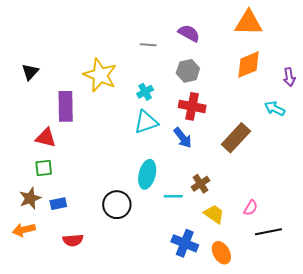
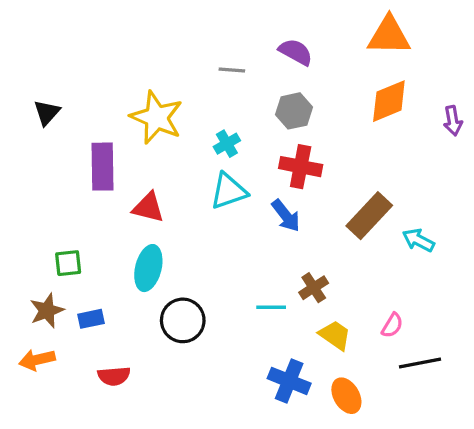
cyan arrow: (275, 108) -> (418, 240), moved
red triangle: (46, 138) -> (148, 207), moved
cyan ellipse: (147, 174) -> (148, 268), moved

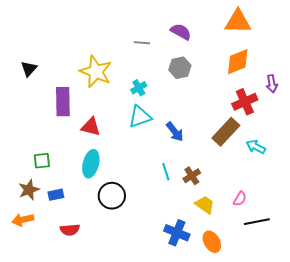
purple arrow: (453, 121) -> (272, 84), moved
red cross: (301, 167) -> (245, 102), moved, turned -35
cyan line: (271, 307) -> (166, 172), moved, turned 72

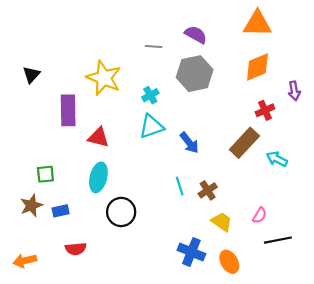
gray hexagon: (180, 68) -> (195, 74), size x1.5
red cross: (245, 102) -> (265, 110), size x0.7
orange arrow: (23, 220) -> (25, 261), moved

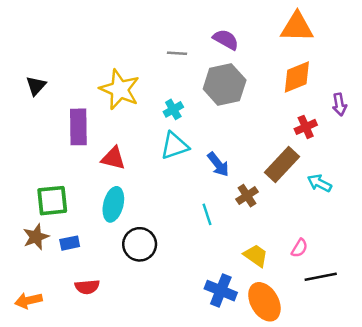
green square: (45, 174) -> (52, 201), size x1.5
brown cross: (208, 190) -> (247, 196), moved
orange ellipse: (229, 262) -> (264, 302), size x1.4

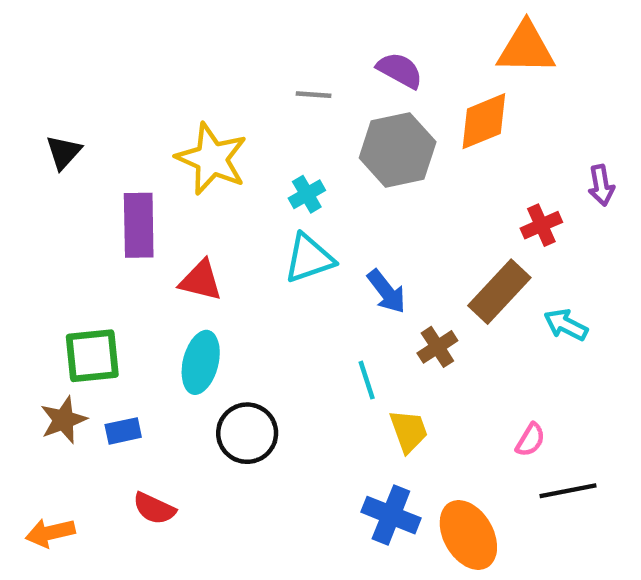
orange diamond: (297, 77) -> (484, 121), moved
yellow trapezoid: (256, 256) -> (409, 431), moved, turned 35
red semicircle: (87, 287) -> (154, 508), turned 30

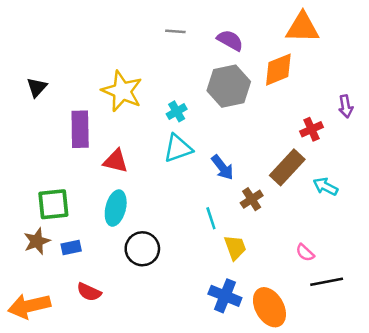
gray line: (314, 95) -> (175, 31), moved
pink semicircle: (530, 440) -> (305, 253), turned 102
orange arrow: (50, 533) -> (29, 306), size x1.5

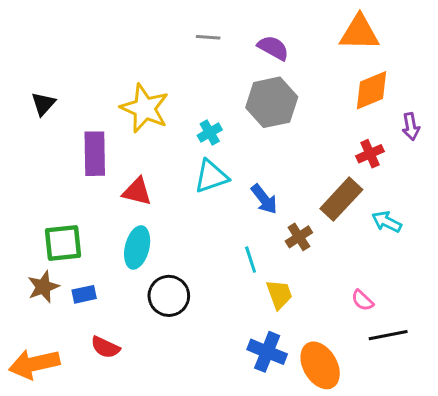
orange diamond: (278, 70) -> (372, 90), moved

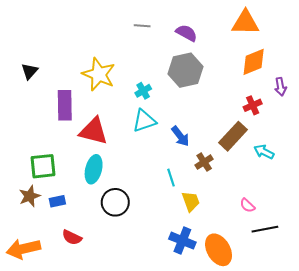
red triangle: (137, 192) -> (94, 131), size x1.4

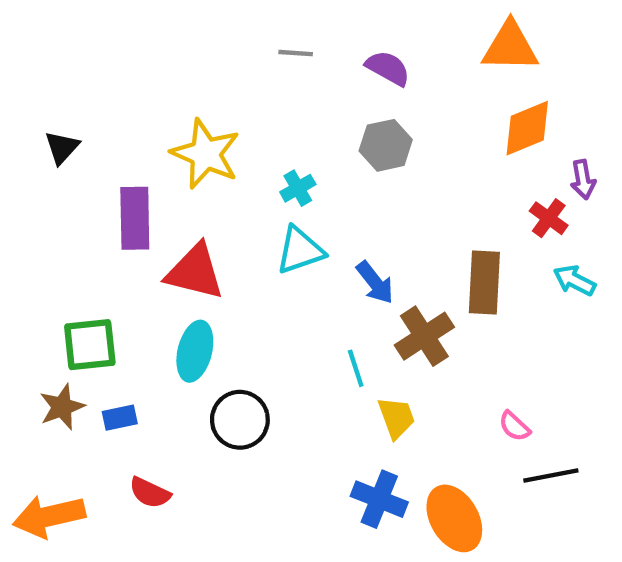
gray hexagon: (185, 70) -> (386, 145), size x0.7
red cross: (253, 105) -> (549, 218), moved, turned -30
brown rectangle: (233, 136) -> (484, 283), turned -40
cyan arrow: (264, 152) -> (574, 280), moved
brown cross: (204, 162) -> (424, 336), size x1.5

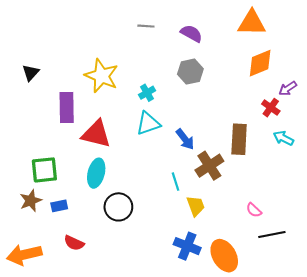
purple arrow: (583, 180) -> (288, 88), turned 66

